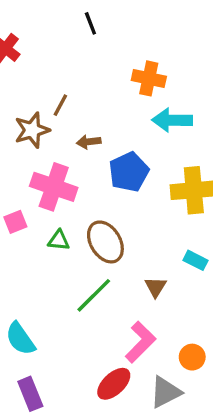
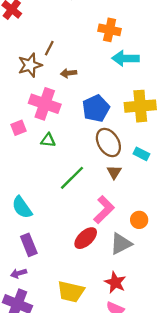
blue pentagon: (129, 172) -> (96, 108), moved
brown ellipse: (105, 242) -> (108, 143), moved

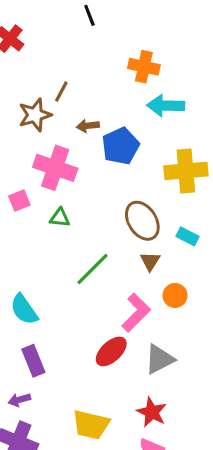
blue pentagon: (96, 108) -> (121, 146), moved
orange circle: (139, 220) -> (175, 295), moved

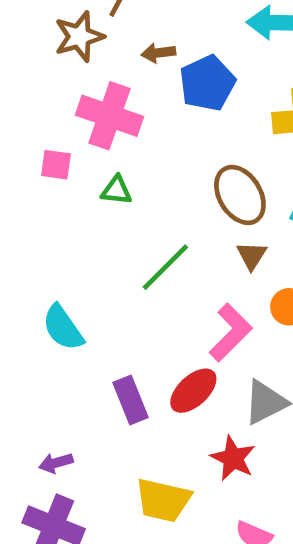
pink square: (19, 201) -> (56, 165), turned 30
purple rectangle: (33, 361) -> (130, 400), moved
red star: (152, 412) -> (233, 458), moved

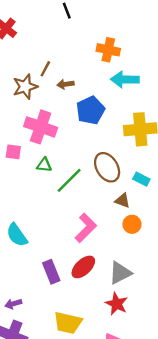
brown arrow: (158, 53) -> (66, 84), moved
brown triangle: (252, 256) -> (122, 201), moved, turned -42
green line: (165, 267) -> (69, 180), moved
pink L-shape: (231, 332) -> (86, 228), moved
red star: (233, 458) -> (117, 304), moved

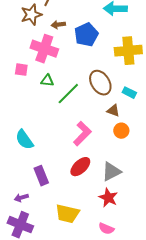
brown arrow: (66, 84) -> (58, 25), moved
purple rectangle: (51, 272) -> (41, 176), moved

